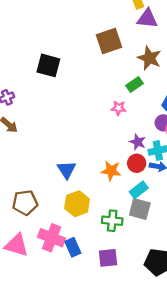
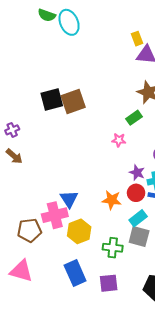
brown square: (109, 41) -> (73, 101), moved
black square: (48, 65) -> (52, 99), turned -30
pink cross: (52, 238) -> (55, 215), moved, turned -35
blue rectangle: (73, 247) -> (75, 273), size x1.4

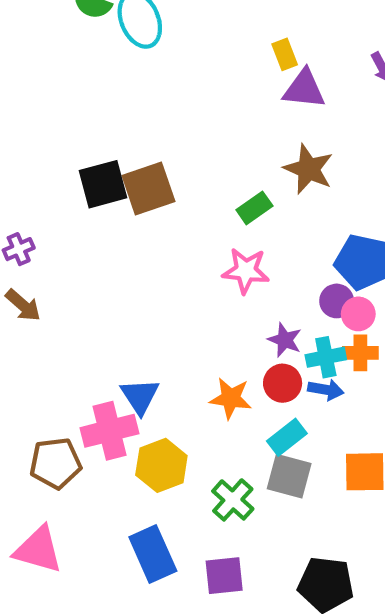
green rectangle: (134, 118) -> (254, 208), moved
pink star: (119, 140) -> (246, 271), size x1.5
green cross: (113, 248) -> (233, 500), turned 36

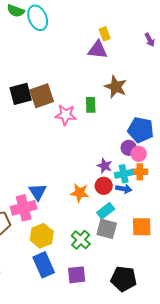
purple triangle: (304, 89) -> (98, 50), moved
green rectangle: (254, 208) -> (91, 105), turned -56
pink star: (246, 271) -> (66, 115), moved
yellow hexagon: (161, 465) -> (42, 236), moved

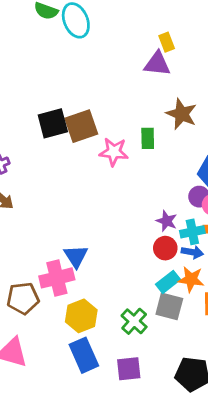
orange star: (80, 193) -> (191, 279), moved

